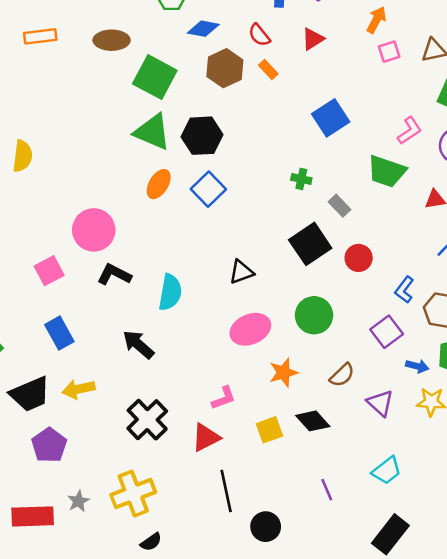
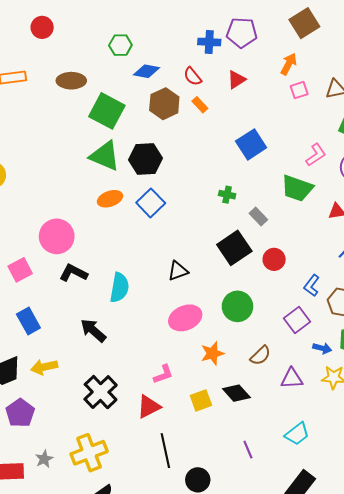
orange ellipse: (159, 184) -> (110, 199), turned 40
purple triangle: (380, 403) -> (292, 378), turned -45

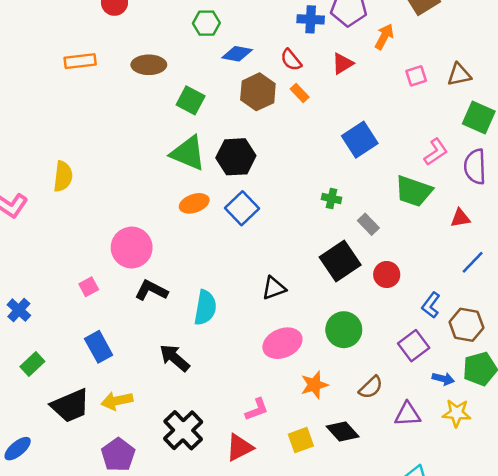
orange arrow: (289, 64) -> (384, 37), moved
green square: (107, 111) -> (191, 100), size x0.7
pink square: (20, 270) -> (89, 287), size x0.7
purple pentagon: (20, 413) -> (118, 455), moved

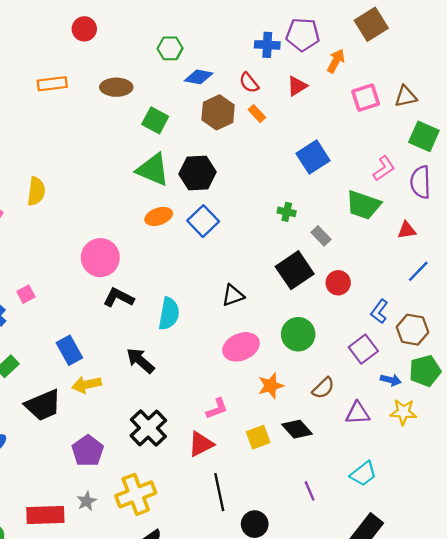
pink square: (416, 76) -> (366, 98), size x1.4
pink square: (89, 287) -> (26, 294), moved
yellow arrow: (117, 401) -> (87, 385), moved

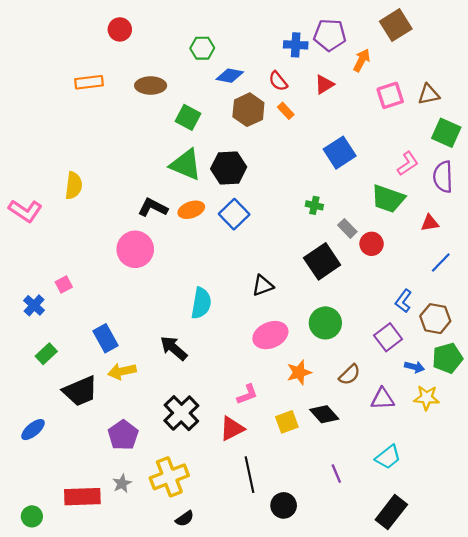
red circle: (338, 283) -> (372, 244), moved
black L-shape: (119, 298) -> (153, 208), moved

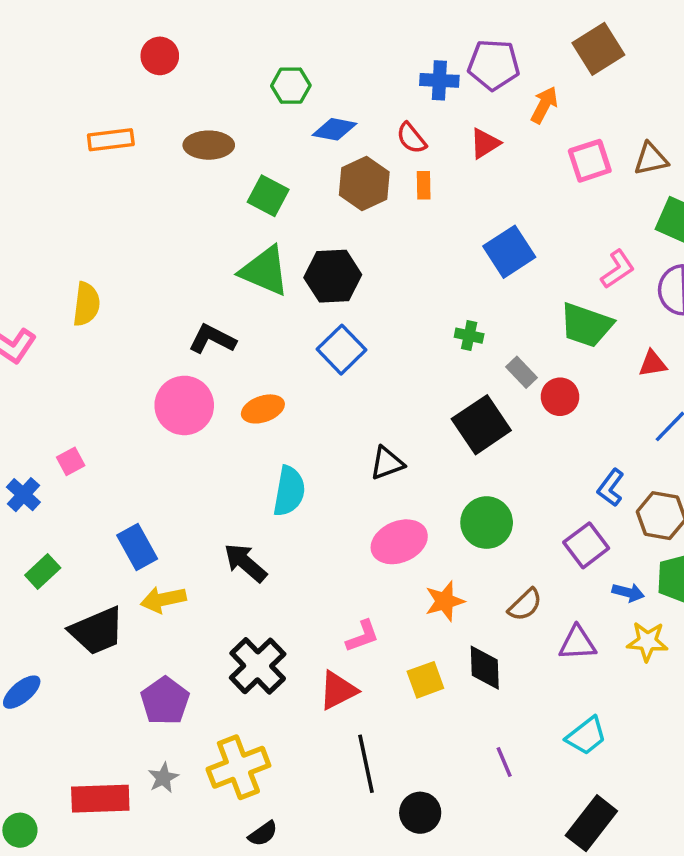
orange rectangle: (286, 111) -> (424, 185), turned 42
orange ellipse: (191, 210) -> (263, 409), moved
black diamond: (324, 414) -> (485, 668), turned 40

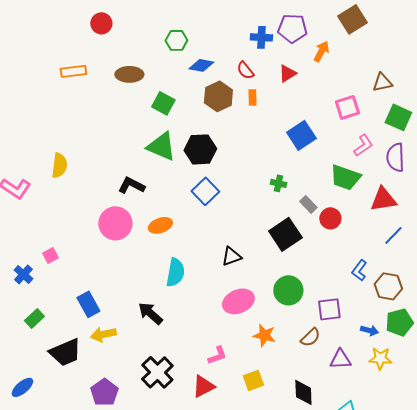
pink square: (590, 161) -> (347, 107), moved
red triangle: (653, 364) -> (383, 199), size x1.6
purple square: (586, 545) -> (329, 309), moved, turned 30
orange star: (445, 601) -> (264, 335), turned 30
black diamond: (485, 668) -> (303, 392), moved

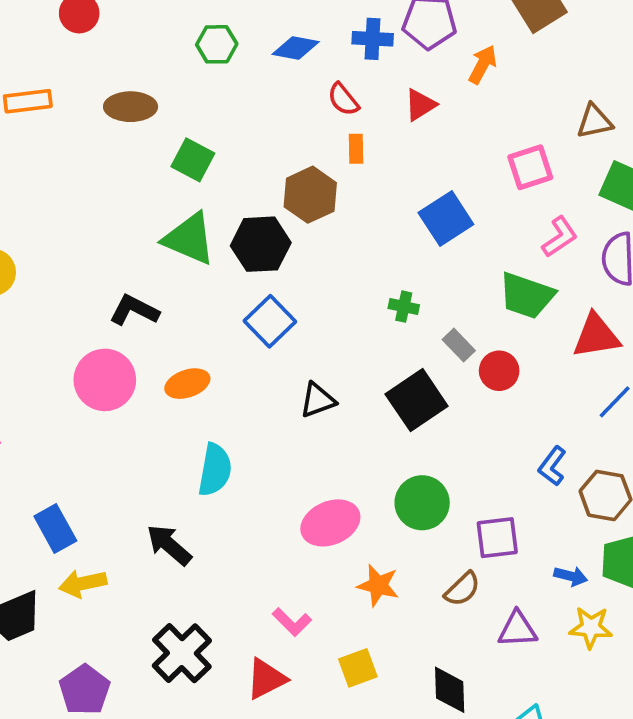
blue diamond: (201, 65) -> (296, 48), moved
brown hexagon: (218, 96) -> (310, 195), moved
black triangle: (231, 256) -> (318, 400), moved
pink L-shape: (217, 355) -> (292, 622), turned 65

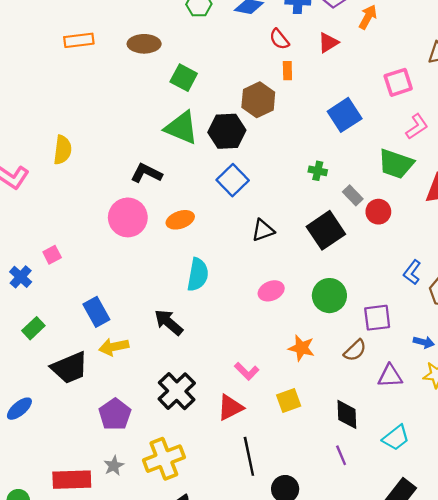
pink ellipse: (330, 523) -> (271, 291), moved, size x0.7

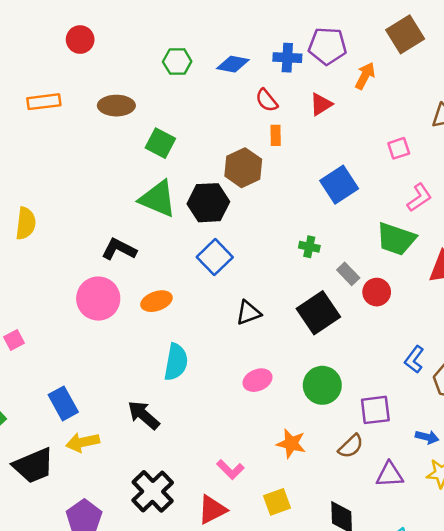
pink square: (398, 82) -> (399, 148), size x0.7

